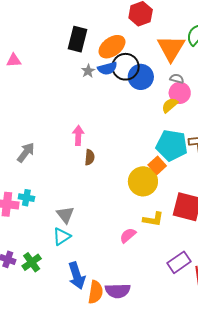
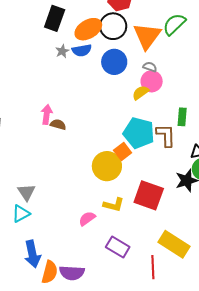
black circle: (126, 67) -> (113, 26), moved
brown semicircle: (90, 157) -> (58, 124), moved, turned -84
purple rectangle: (179, 262) -> (118, 247), moved, turned 60

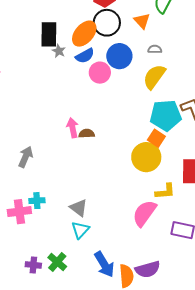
orange triangle: (147, 36) -> (142, 21), size x0.6
gray star: (62, 51) -> (59, 51), moved
pink circle: (152, 81) -> (100, 73), moved
yellow semicircle: (141, 93) -> (154, 77), size x1.5
pink semicircle: (87, 219) -> (144, 213), size x1.6

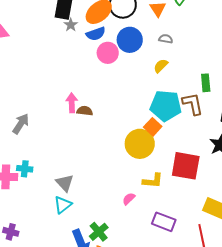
yellow semicircle: (154, 77) -> (161, 66), size x0.6
pink semicircle: (144, 213) -> (129, 199), size x0.5
green cross: (57, 262) -> (99, 232), moved

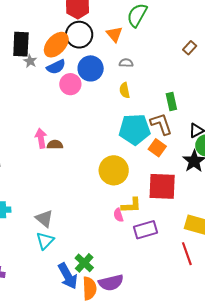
yellow semicircle: (161, 66) -> (125, 90), turned -49
orange square: (153, 127) -> (157, 148), moved
pink semicircle: (129, 199) -> (118, 215), moved, turned -56
purple rectangle: (164, 222) -> (145, 230), moved, turned -30

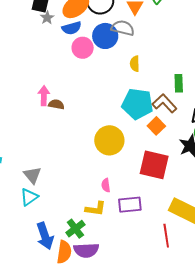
gray semicircle: (126, 63) -> (123, 28), moved, size x1.6
brown L-shape: (161, 124) -> (165, 103), turned -35
yellow L-shape: (131, 205) -> (96, 209), moved
green cross: (84, 263) -> (75, 229), moved

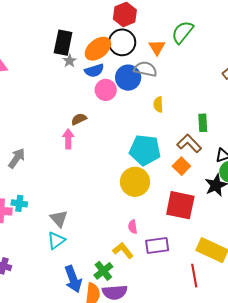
brown semicircle: (56, 104) -> (79, 119), moved, turned -35
cyan pentagon: (137, 104) -> (145, 150), moved
yellow L-shape: (96, 209) -> (123, 250), turned -135

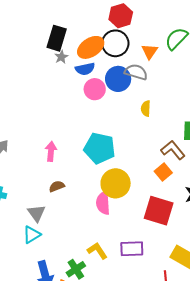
brown semicircle: (79, 119) -> (57, 186), moved
pink arrow: (68, 139) -> (51, 151), moved
cyan pentagon: (145, 150) -> (100, 148), moved
pink semicircle: (133, 227) -> (103, 203), moved, size x1.6

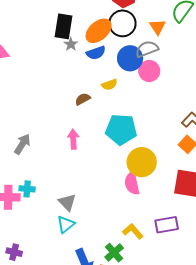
gray semicircle: (136, 72) -> (147, 49), turned -30
pink circle: (95, 89) -> (149, 71), moved
yellow semicircle: (146, 108) -> (109, 85), moved, turned -105
brown semicircle: (57, 186) -> (83, 99), moved

